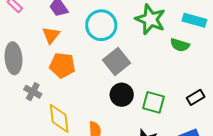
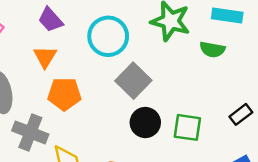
gray cross: (33, 92) -> (30, 132), size x1.5

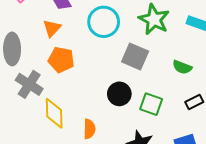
green semicircle: (212, 50) -> (182, 67), moved
gray square: (133, 81) -> (135, 57), moved, turned -32

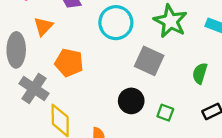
orange triangle: (52, 28) -> (43, 26), moved
green semicircle: (182, 67) -> (200, 73), turned 84
green square: (151, 104) -> (165, 113), size x0.7

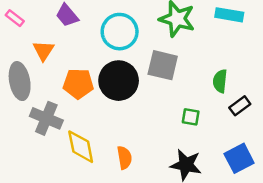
green semicircle: (200, 73) -> (220, 81), moved
black circle: (131, 101) -> (119, 81), moved, size x1.4

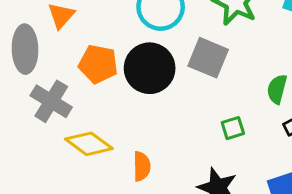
green square: (191, 117) -> (233, 128), turned -36
yellow diamond: (81, 147) -> (89, 144), turned -51

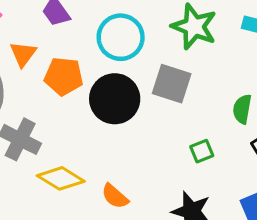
orange pentagon: (98, 64) -> (64, 76), moved
orange semicircle: (142, 166) -> (115, 196), turned 136

